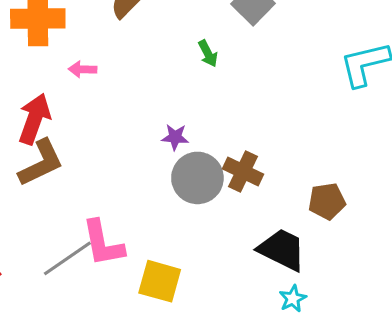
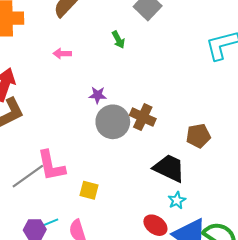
pink arrow: (83, 69) -> (62, 53), moved
yellow square: (160, 281) -> (89, 190), size x0.7

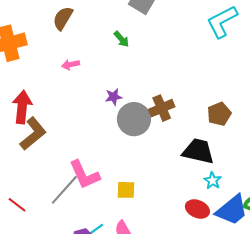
brown cross: (143, 117) -> (162, 108), turned -35

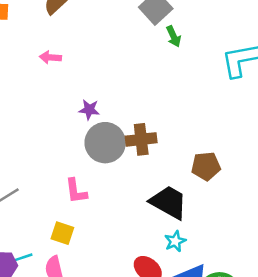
green arrow: (121, 39) -> (174, 36), moved
pink L-shape: (84, 175) -> (76, 191), moved, size x0.7
yellow square: (126, 190) -> (62, 233), moved

